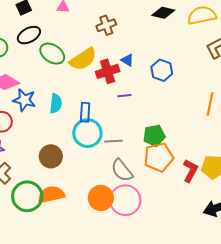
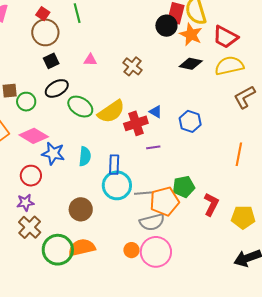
brown cross: (106, 25) -> (133, 66), moved, turned -30
orange pentagon: (159, 157) -> (164, 201), moved
gray semicircle: (122, 170) -> (152, 222), turned -65
red L-shape: (190, 171) -> (211, 204), moved
orange circle: (101, 198) -> (131, 250), size x0.6

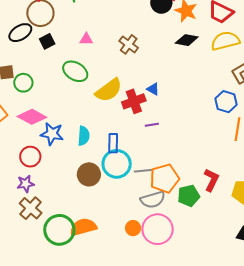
black ellipse: (57, 88) -> (20, 33), moved
green ellipse: (80, 107) -> (75, 71), moved
blue hexagon: (190, 121) -> (226, 102), moved
green pentagon: (184, 187) -> (189, 196), moved
brown circle: (81, 209) -> (89, 174), moved

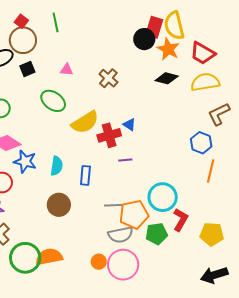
cyan circle: (117, 164) -> (163, 197), moved

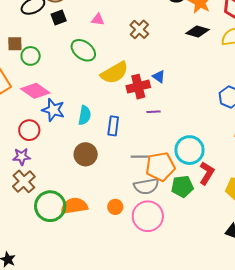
orange circle: (99, 262) -> (115, 207), moved

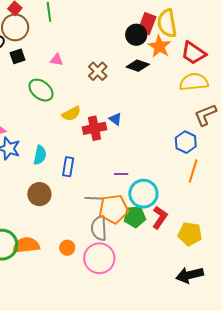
black diamond: (197, 31) -> (138, 66), moved
yellow semicircle: (114, 73) -> (71, 114), size x0.7
purple line: (154, 112) -> (121, 174), moved
gray semicircle: (146, 186) -> (99, 228), turned 95
green pentagon: (182, 186) -> (135, 217), moved

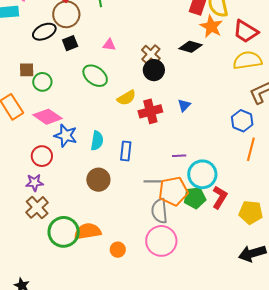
black circle: (136, 35) -> (154, 70), moved
blue triangle: (115, 119) -> (184, 105), moved, turned 40
orange circle: (67, 248) -> (118, 250), moved

